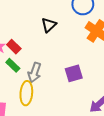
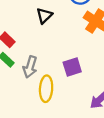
yellow ellipse: (26, 93) -> (46, 89), moved

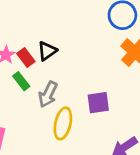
black triangle: (44, 16) -> (47, 51), moved

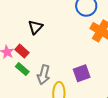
black triangle: (47, 51) -> (36, 27), moved

